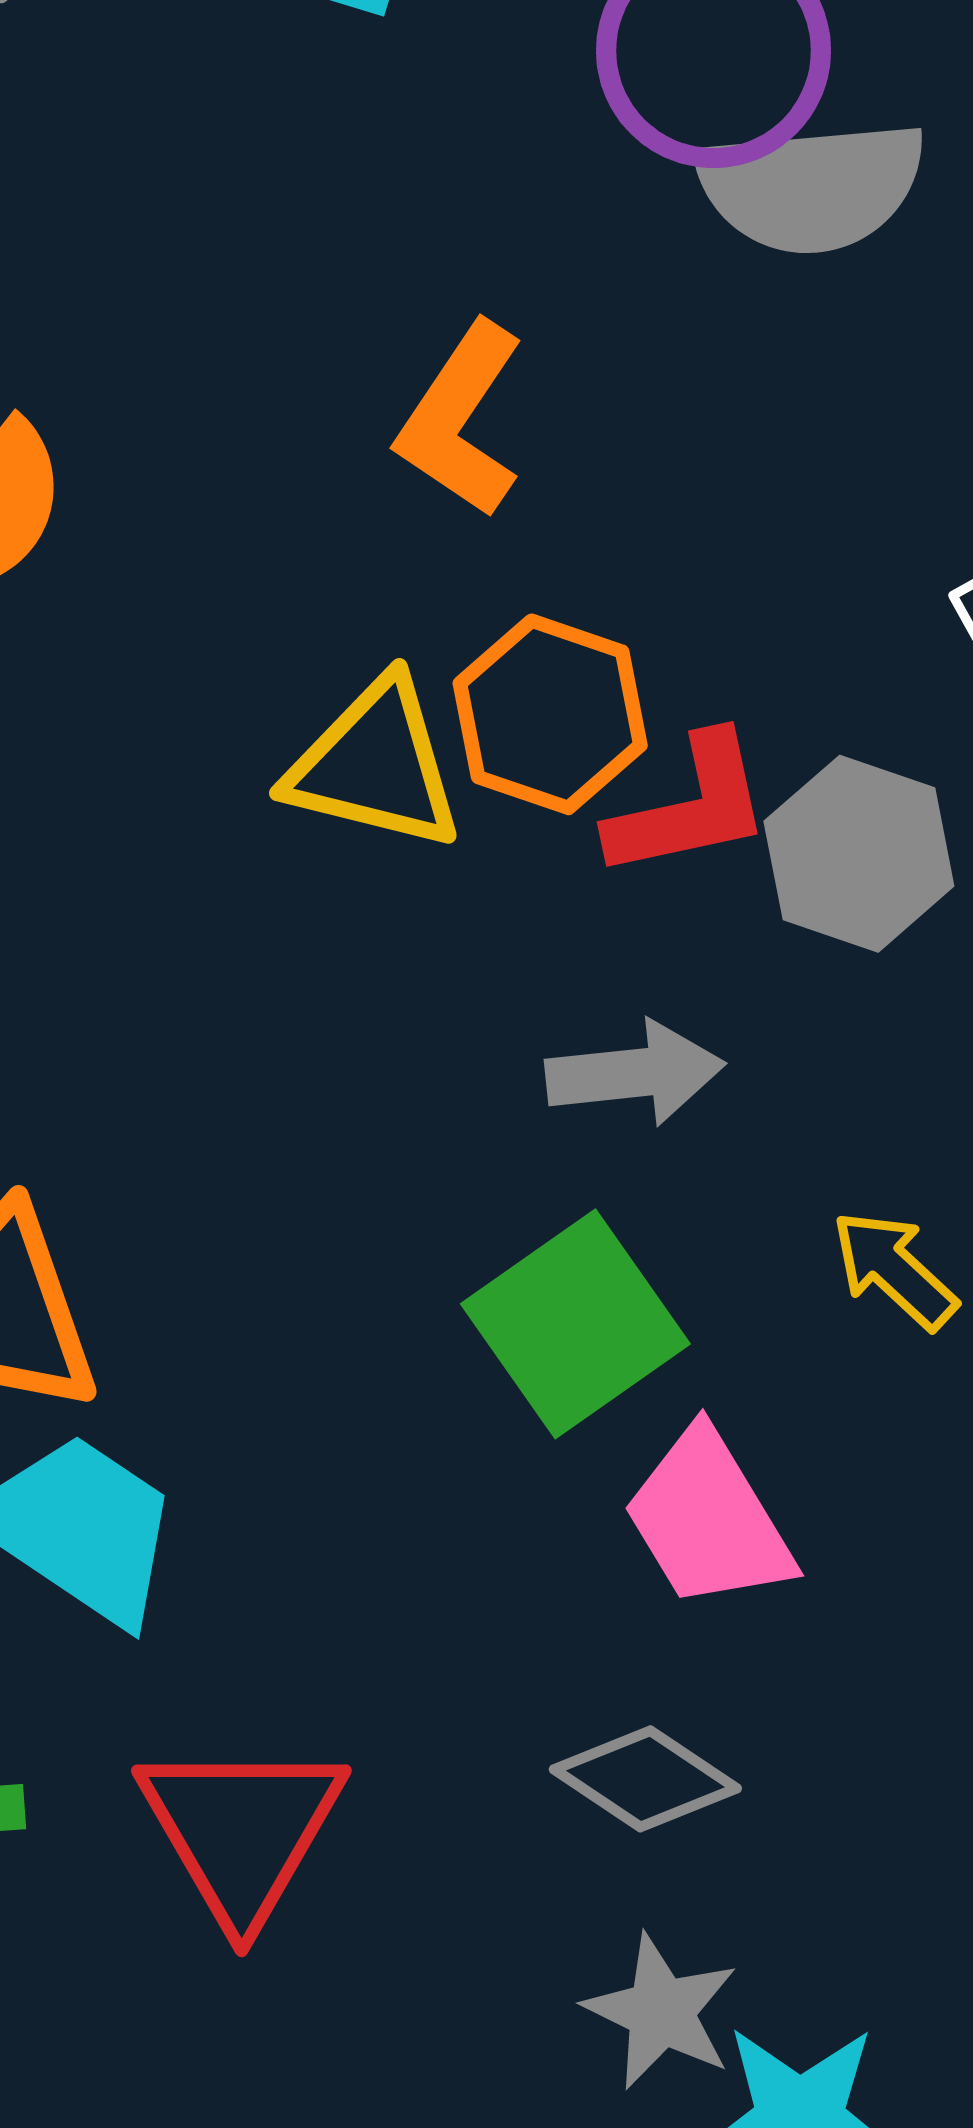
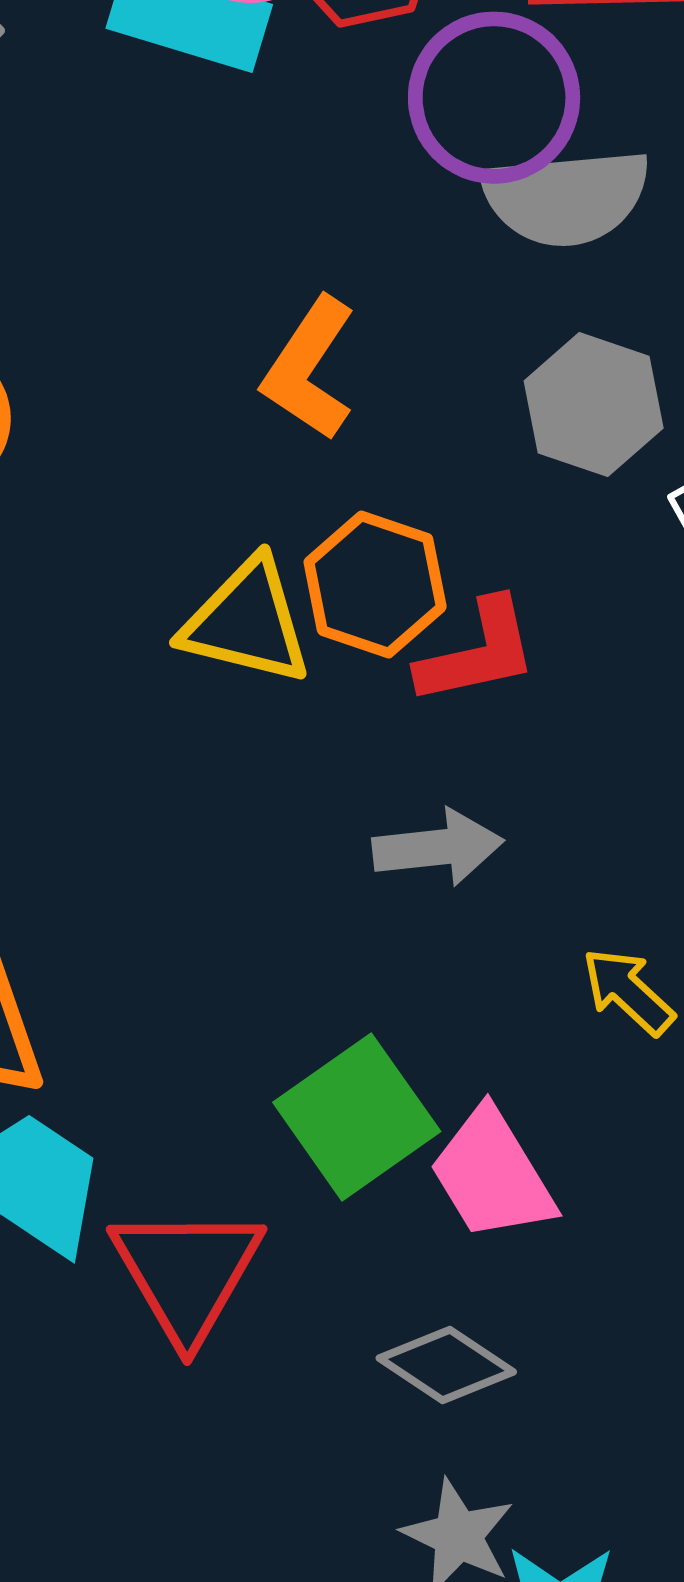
gray hexagon: (859, 854) -> (594, 405), moved
green square: (575, 1324) -> (357, 1117), moved
red triangle: (242, 1831) -> (187, 1273), moved

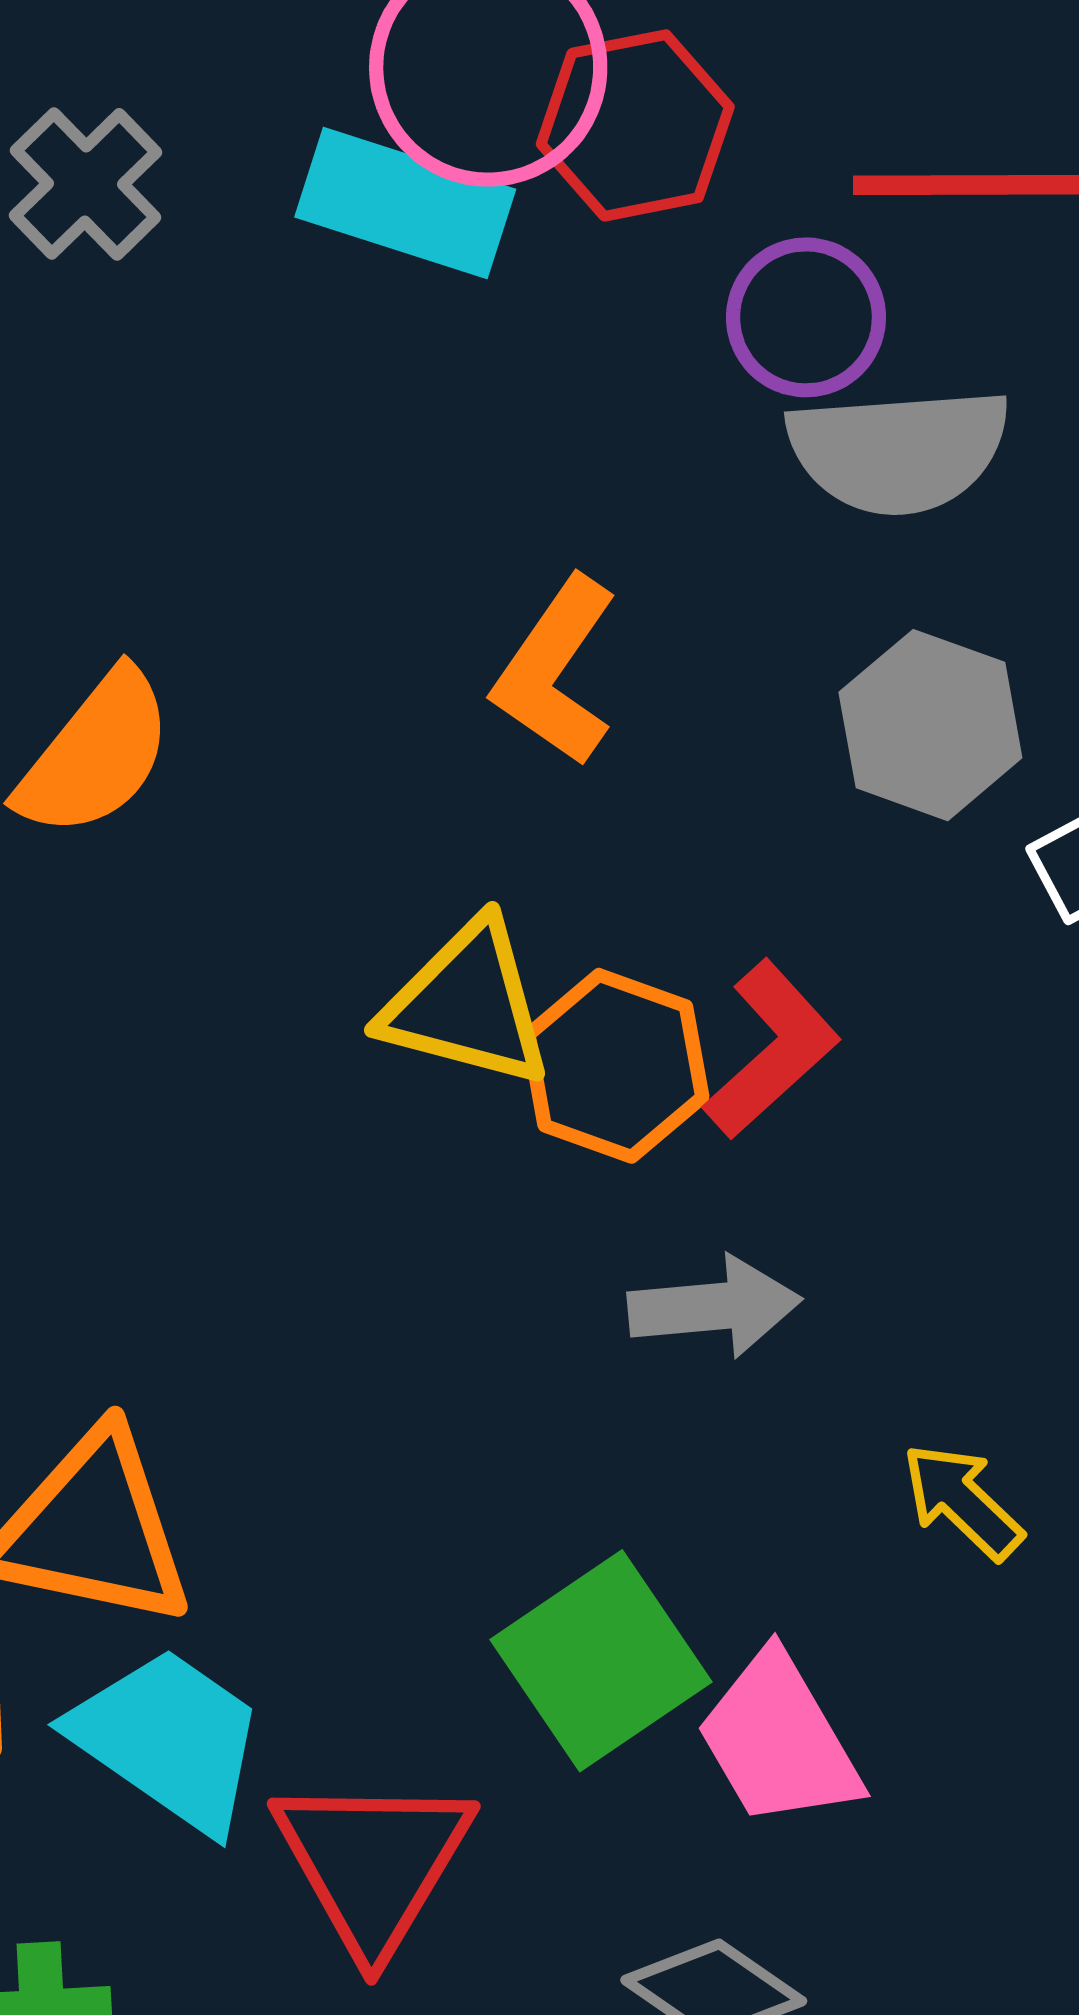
purple circle: (494, 98) -> (806, 317), size x0.7
orange hexagon: (375, 585) -> (615, 1066), moved
red L-shape: (478, 652) -> (772, 1050), turned -31

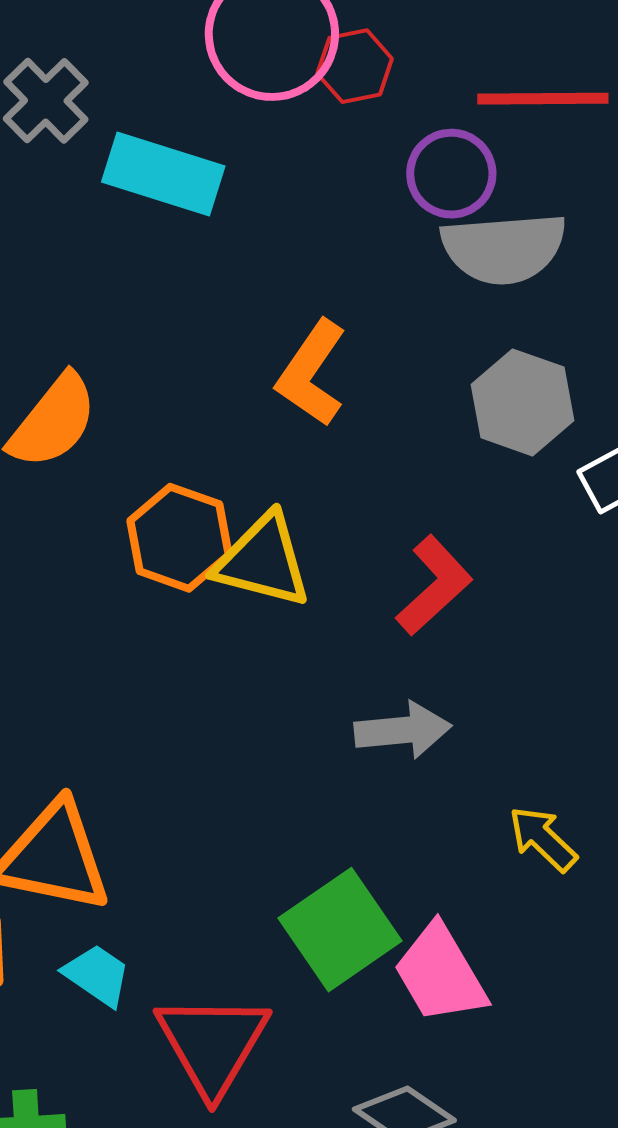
red hexagon: (635, 125) -> (355, 66), size x0.7
cyan rectangle: (405, 203) -> (163, 174), moved
orange hexagon: (615, 1066) -> (179, 538), moved
cyan trapezoid: (169, 1739) -> (97, 975), size x0.6

